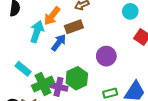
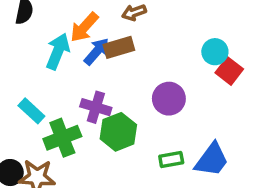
cyan circle: (130, 11) -> (215, 52), moved
blue arrow: (59, 42) -> (97, 51), moved
purple cross: (58, 87) -> (96, 107), moved

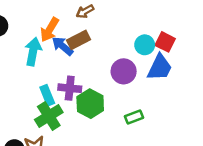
blue arrow: (97, 51) -> (62, 46), turned -80
cyan circle: (215, 52) -> (145, 45), moved
cyan rectangle: (31, 111) -> (47, 95), moved, turned 36
blue trapezoid: (212, 160) -> (160, 68), moved

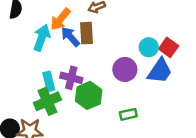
brown rectangle: (79, 40) -> (87, 33), turned -75

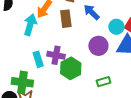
blue arrow: (70, 37) -> (92, 12), moved
green cross: (47, 101) -> (22, 82), moved, turned 35

